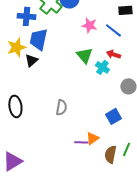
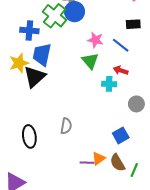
green triangle: (84, 55) -> (90, 61), moved
black triangle: (31, 60) -> (35, 77), size x1.6
cyan cross: (102, 67) -> (109, 84), turned -32
black ellipse: (15, 106) -> (29, 136), moved
brown semicircle: (110, 154) -> (117, 163), moved, turned -42

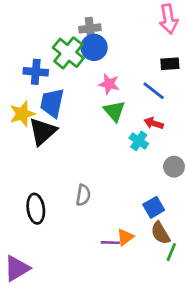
pink star: (95, 40) -> (109, 84), moved
cyan cross: (109, 84) -> (139, 141), turned 32
brown semicircle: (117, 163) -> (160, 233), moved

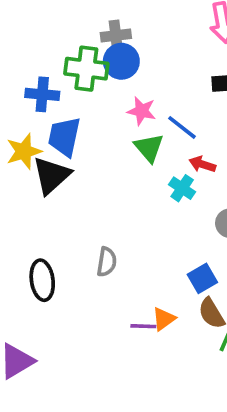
green cross: (68, 53) -> (86, 69), turned -32
blue line: (154, 91) -> (182, 127), moved

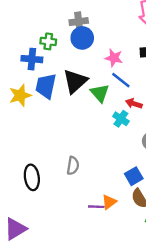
green cross: (86, 69) -> (48, 41), moved, size x0.6
pink star: (142, 111) -> (114, 58), moved
black triangle: (51, 175) -> (75, 81), moved

